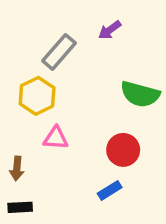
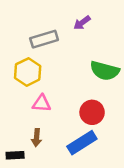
gray rectangle: (59, 52) -> (44, 39), turned 32
brown arrow: (17, 168) -> (37, 138), moved
blue rectangle: (110, 190) -> (82, 143), size x1.6

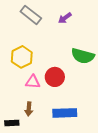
gray rectangle: (44, 39) -> (31, 15), moved, turned 55
red circle: (92, 112) -> (55, 77), moved
blue rectangle: (82, 143) -> (65, 113), turned 30

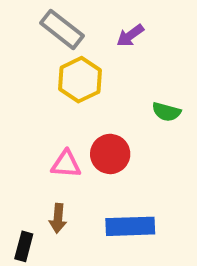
green semicircle: (83, 56) -> (166, 112), size x0.6
yellow hexagon: (22, 57) -> (80, 80), moved
black rectangle: (12, 123) -> (24, 246), turned -72

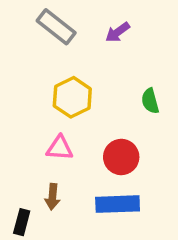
yellow hexagon: (80, 80) -> (72, 97), moved
green semicircle: (166, 112) -> (150, 101), turned 60
red circle: (110, 154) -> (121, 157), moved

